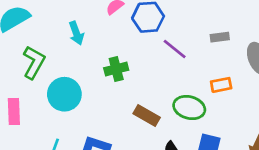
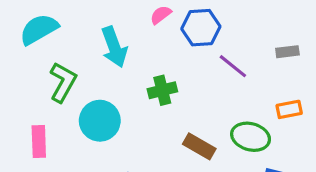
cyan arrow: (76, 33) -> (114, 47), size x1.4

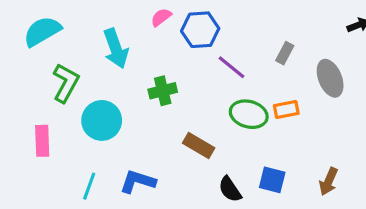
gray rectangle: (287, 52) -> (285, 53), turned -55
green ellipse: (251, 137) -> (249, 114), moved

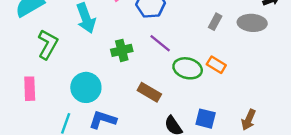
purple line: (232, 67) -> (160, 43), moved
gray ellipse: (330, 78) -> (252, 23), moved, turned -64
orange rectangle: (286, 110) -> (216, 65), turned 42
cyan circle: (102, 120) -> (86, 87), moved

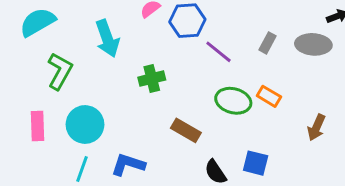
purple line: (160, 43) -> (218, 52), moved
cyan circle: (86, 87) -> (85, 124), moved
brown arrow: (249, 120) -> (316, 127), moved

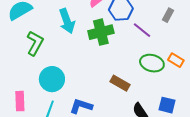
gray rectangle: (267, 43) -> (168, 15), moved
green cross: (152, 79) -> (101, 32), moved, size x1.4
pink rectangle: (38, 126) -> (20, 101), moved

